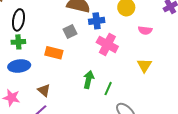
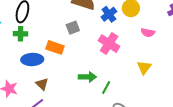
blue cross: (97, 21) -> (109, 14), moved, turned -35
blue ellipse: (19, 66) -> (32, 60), moved
green arrow: (89, 80) -> (87, 77), turned 72

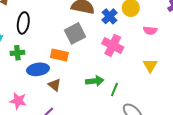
gray square: (73, 28) -> (75, 33), size x1.5
green cross: (21, 34) -> (17, 53), moved
brown triangle: (42, 84) -> (55, 85), moved

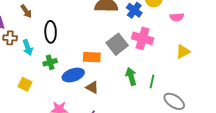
gray square: (75, 33) -> (117, 44), moved
yellow triangle: (150, 65) -> (183, 52), turned 42
green arrow: (95, 81) -> (131, 76), turned -90

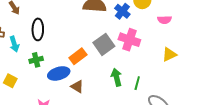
orange rectangle: (92, 57) -> (78, 56), turned -42

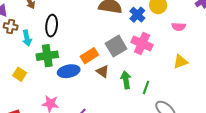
green cross: (36, 60) -> (47, 56), size x1.5
brown triangle: (77, 87) -> (103, 71), moved

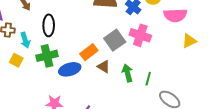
pink semicircle: (179, 27) -> (175, 15), size x1.6
yellow triangle: (180, 62) -> (189, 41), moved
yellow square: (20, 74) -> (16, 60), moved

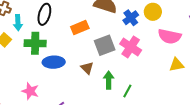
orange rectangle: (89, 52) -> (80, 28), moved

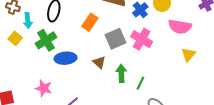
orange rectangle: (80, 28) -> (90, 22), turned -30
green cross: (35, 43) -> (46, 40), turned -30
yellow triangle: (177, 65) -> (188, 55), turned -35

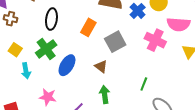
cyan arrow: (28, 21) -> (26, 71), moved
pink cross: (142, 39) -> (155, 40), moved
blue ellipse: (65, 58) -> (67, 65), turned -50
green arrow: (121, 73) -> (105, 95), moved

